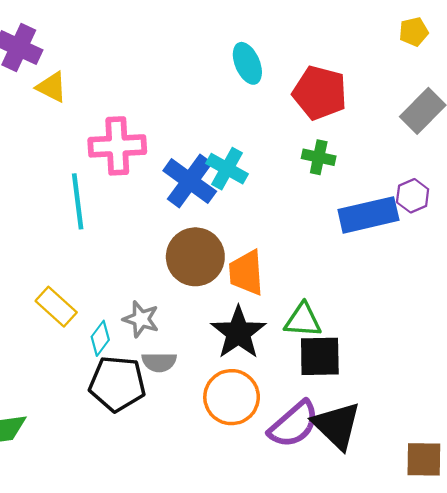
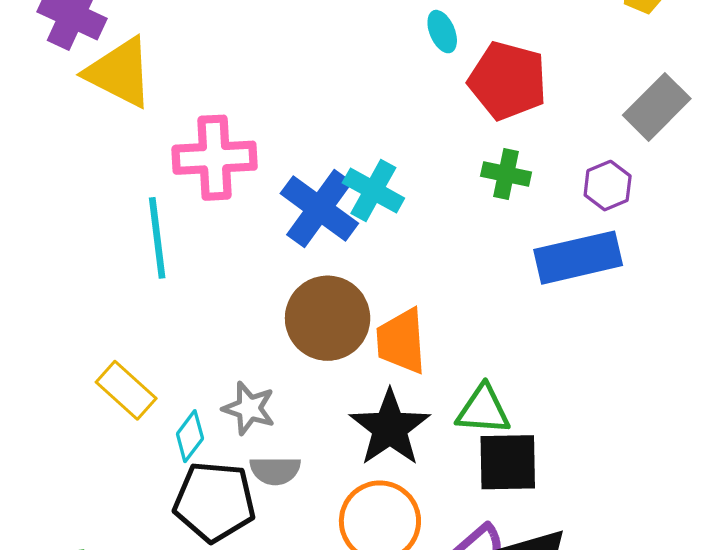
cyan ellipse: (247, 63) -> (442, 32), moved, size x0.7
yellow triangle: (52, 87) -> (120, 73), size x1.6
purple hexagon: (413, 196) -> (608, 186), moved

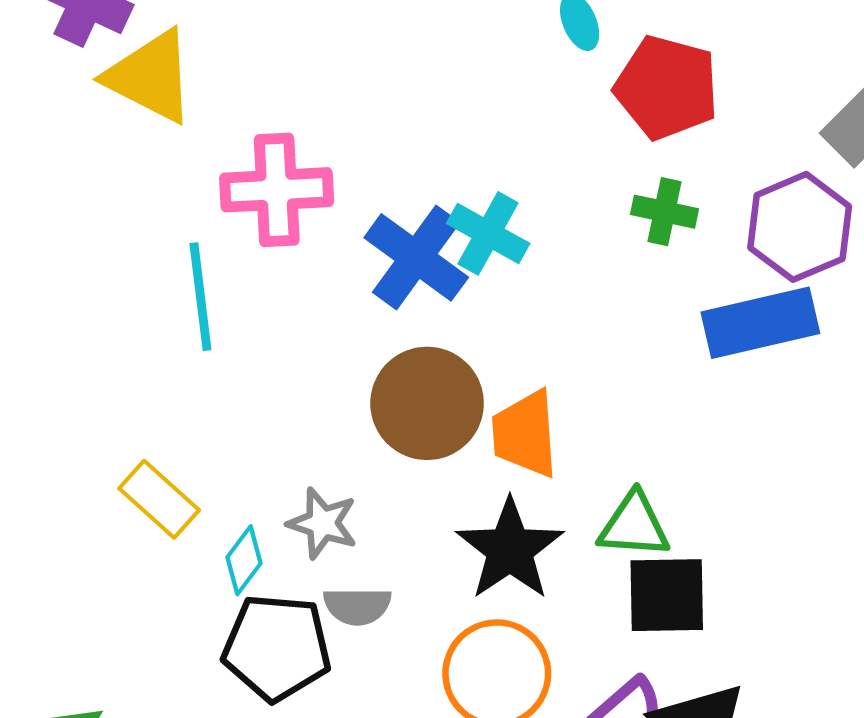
purple hexagon: (608, 186) -> (800, 227), size x1.6

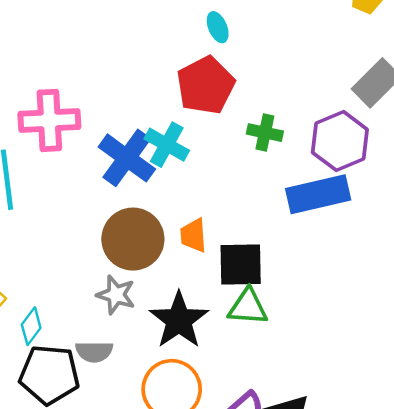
red pentagon: (667, 87) -> (206, 85), moved, turned 30
orange trapezoid: (525, 434) -> (193, 235), moved, size x0.7
gray star: (322, 523) -> (116, 295), moved
black square: (667, 595) -> (241, 264), moved

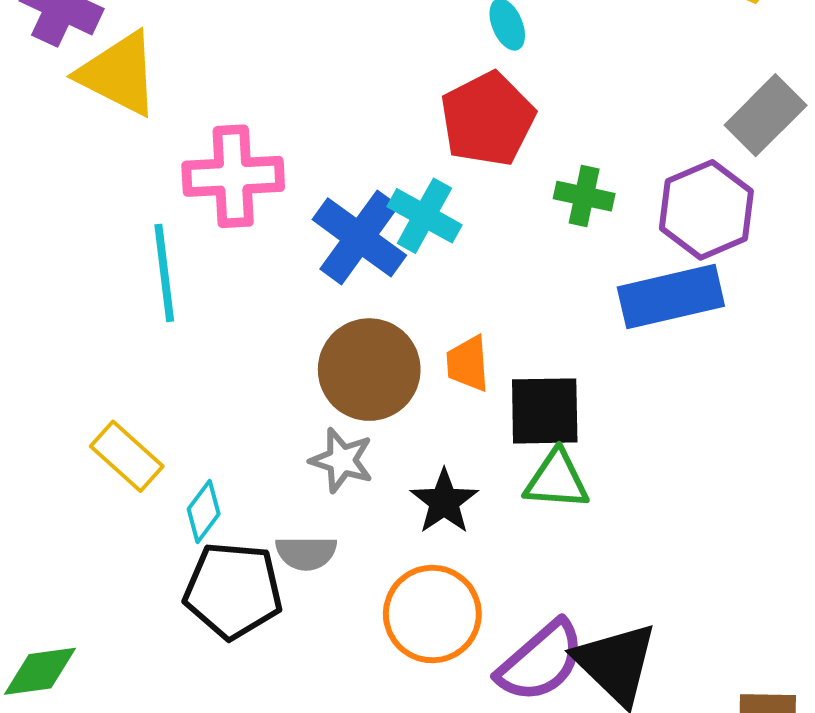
black star: (179, 320) -> (444, 502), size x0.7

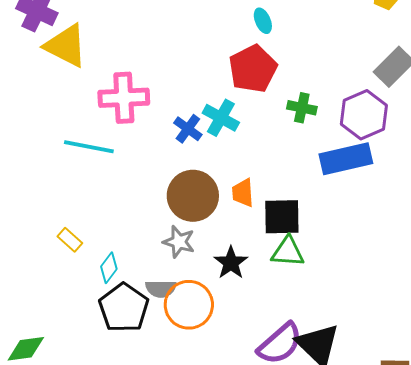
blue cross: (359, 237) -> (188, 129), size x0.6
cyan line: (164, 273) -> (89, 147), turned -72
yellow rectangle: (127, 456) -> (70, 240), size x0.7
black pentagon: (233, 590) -> (124, 308), turned 30
orange circle: (432, 614) -> (189, 305), moved

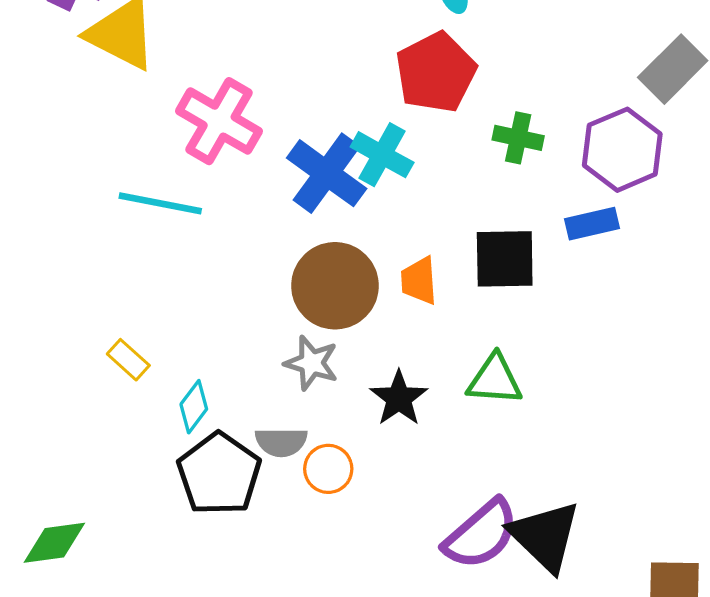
pink cross: (124, 98) -> (219, 121), turned 33
blue cross: (188, 129) -> (327, 173), size x1.6
blue rectangle: (346, 159) -> (592, 224), size x0.6
black square: (282, 217) -> (505, 259), moved
orange circle: (189, 305) -> (328, 469), size x0.6

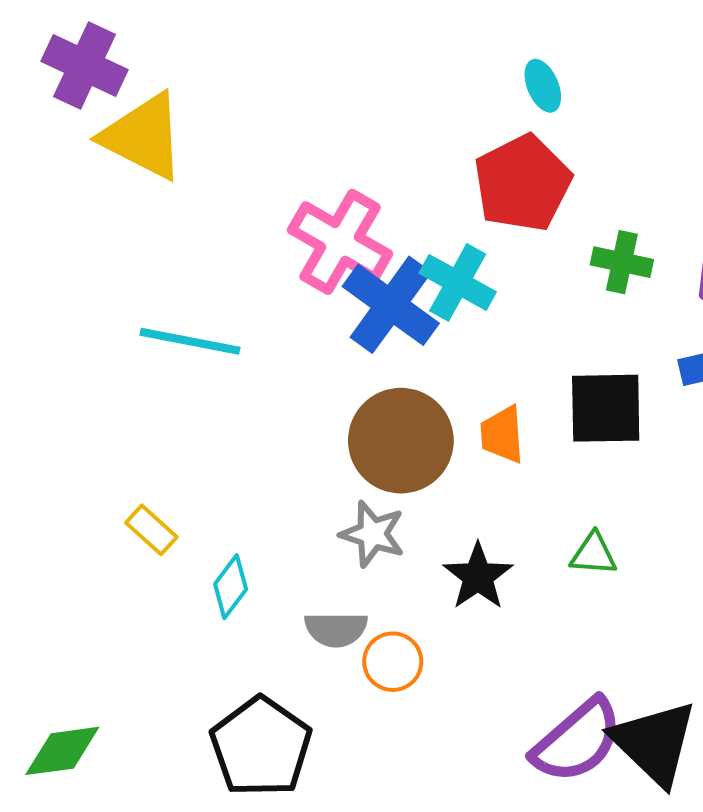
pink cross: (219, 121) -> (340, 242), moved
green triangle: (495, 380) -> (593, 554), size x0.7
black pentagon: (219, 474) -> (261, 747), moved

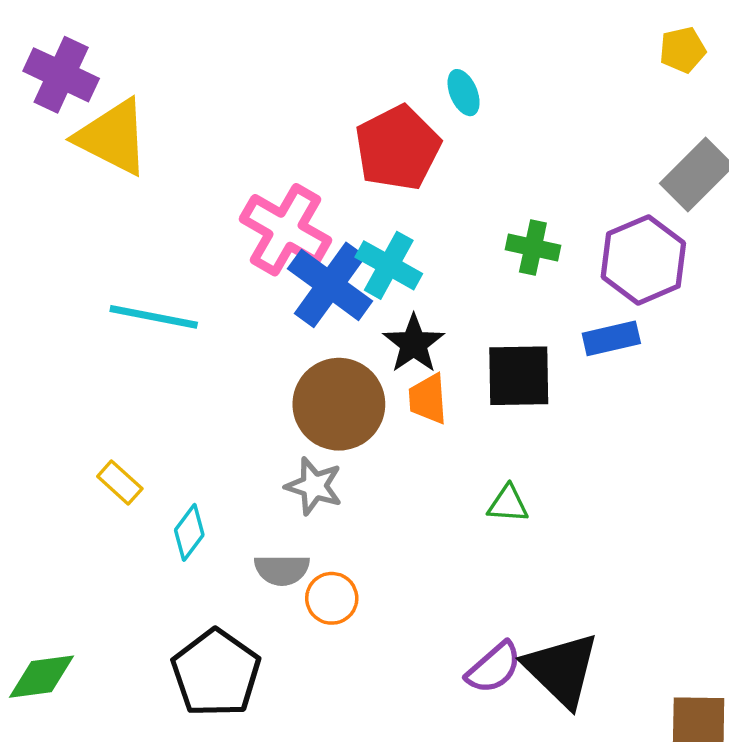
red pentagon: (523, 183) -> (398, 148), moved
black star: (478, 576) -> (414, 344), moved
purple semicircle: (577, 741) -> (494, 668), size x0.7

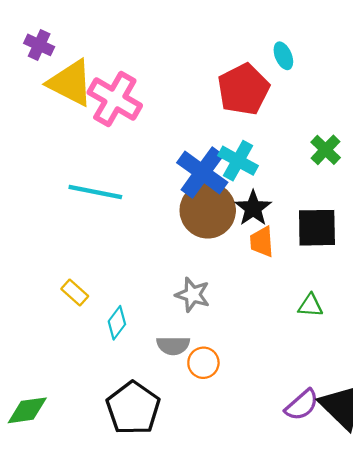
purple cross: (61, 75) -> (39, 45), size x0.7
pink cross: (285, 230) -> (115, 99), moved
green cross: (533, 248) -> (326, 150), turned 32
brown circle: (339, 404) -> (208, 210), moved

